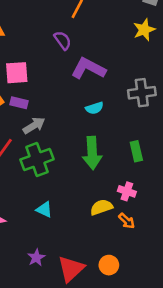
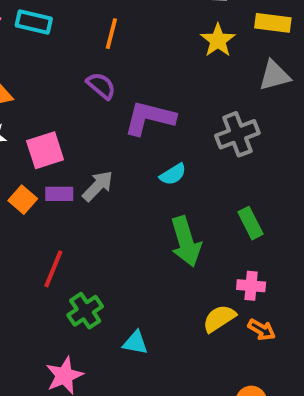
gray arrow: (34, 125) -> (98, 186), moved
green cross: (37, 159) -> (85, 311), moved, size x0.7

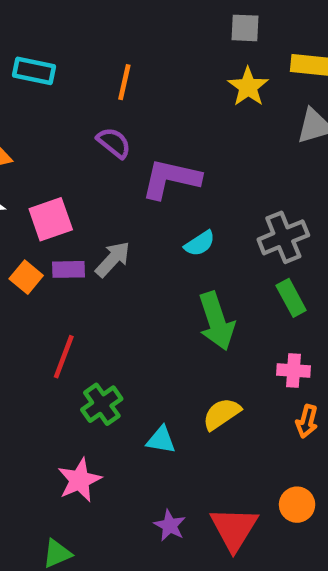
gray cross: (237, 134) -> (283, 237), moved
yellow semicircle: (219, 318) -> (222, 414), moved
orange arrow: (262, 330) -> (307, 421), turned 76

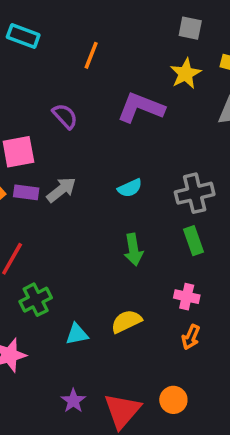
purple semicircle: (114, 143) -> (65, 116), moved
purple L-shape: (171, 179) -> (141, 108), moved
green arrow: (217, 321) -> (133, 250), size x0.7
cyan triangle: (161, 440) -> (77, 334), turned -30

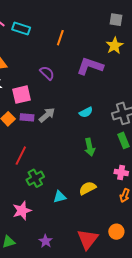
purple star: (73, 401) -> (46, 241), moved

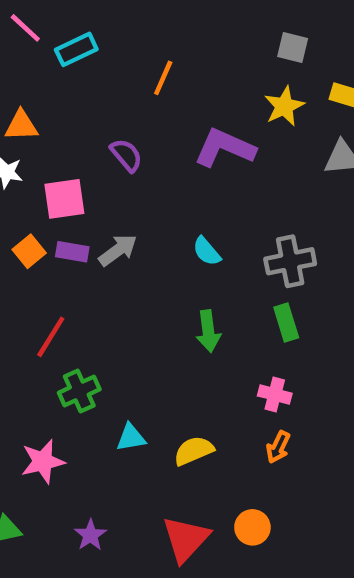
cyan rectangle: (21, 29) -> (76, 49), turned -48
cyan semicircle: (86, 112) -> (207, 251), turned 72
yellow semicircle: (88, 188) -> (194, 451), moved

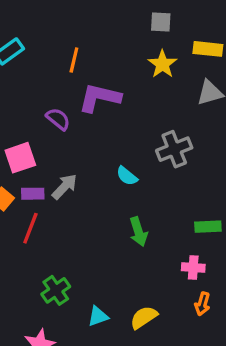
purple L-shape: (225, 148) -> (100, 98), moved
gray cross: (290, 261) -> (174, 149), moved
green rectangle: (286, 322) -> (208, 227), moved, turned -65
red line: (51, 337) -> (30, 228), moved

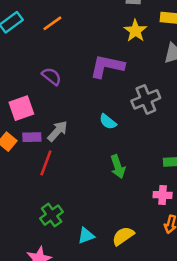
orange line: (74, 60) -> (52, 23), moved, turned 42
purple L-shape: (100, 98) -> (107, 66), moved
red line: (30, 228) -> (46, 163), moved

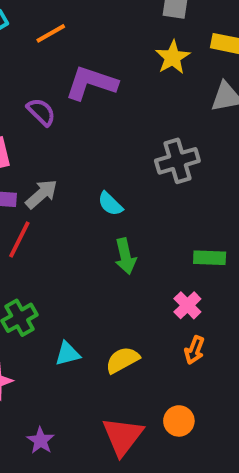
purple L-shape: (107, 66) -> (91, 83), moved
cyan semicircle: (108, 122) -> (110, 204), moved
pink cross: (163, 195) -> (187, 305), turned 36

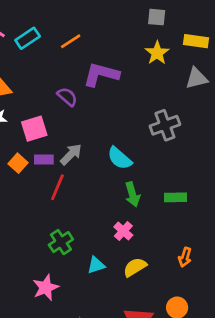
cyan semicircle: (110, 204) -> (120, 158), size x1.4
green rectangle: (210, 258) -> (175, 197), moved
pink cross: (187, 305) -> (123, 231), moved

